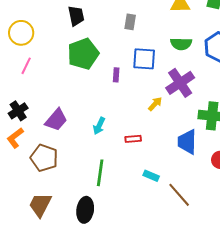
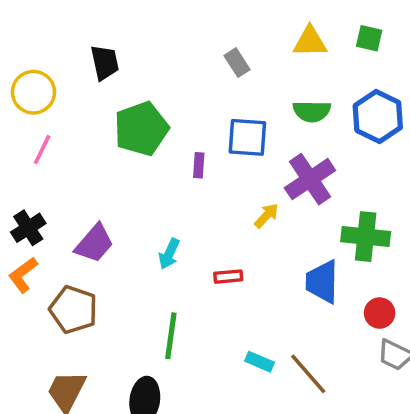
black trapezoid: (76, 16) -> (105, 63), moved
gray rectangle: (130, 22) -> (237, 63), moved, turned -42
cyan rectangle: (151, 176) -> (260, 362), moved

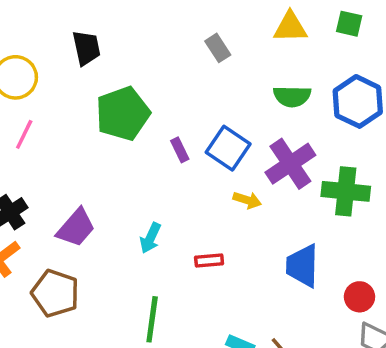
blue square: (247, 137) -> (228, 148), moved, turned 30
purple rectangle: (199, 165) -> (180, 150), turned -30
yellow arrow: (267, 216) -> (247, 200), turned 64
green cross: (366, 237) -> (346, 191), moved

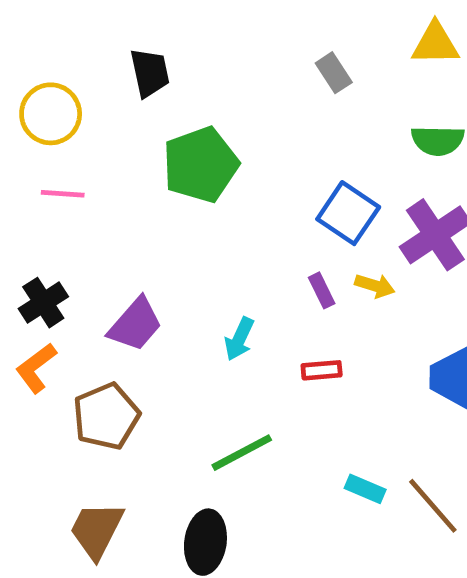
pink line: (24, 134) -> (63, 194), turned 68
purple rectangle: (180, 150) -> (322, 290), moved
brown pentagon: (55, 293) -> (106, 416), turned 30
green line: (152, 319) -> (242, 453), turned 54

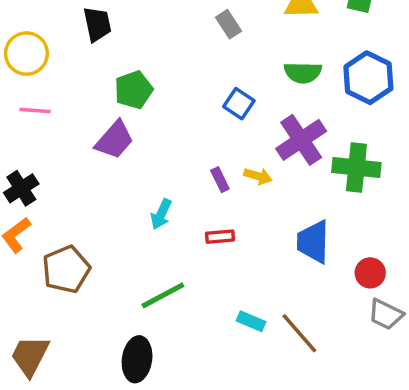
green pentagon: (201, 165) -> (134, 90), size x0.7
blue square: (348, 213) -> (239, 104), moved, size x0.7
purple trapezoid: (135, 324) -> (115, 140), moved
brown trapezoid: (97, 530) -> (30, 356), moved

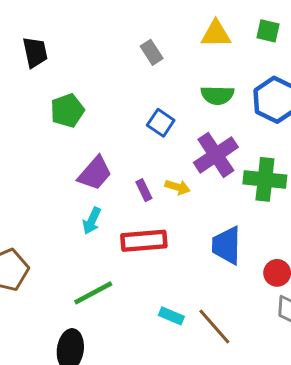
purple trapezoid: (115, 140) -> (95, 173), moved
red rectangle: (220, 237) -> (144, 241), size x1.8

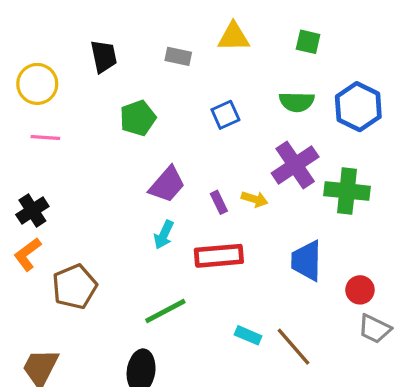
green square: (268, 31) -> (308, 42), moved
yellow triangle: (216, 34) -> (233, 37), moved
gray rectangle: (152, 52) -> (178, 56), moved, turned -45
blue square: (161, 123) -> (225, 115), moved, turned 32

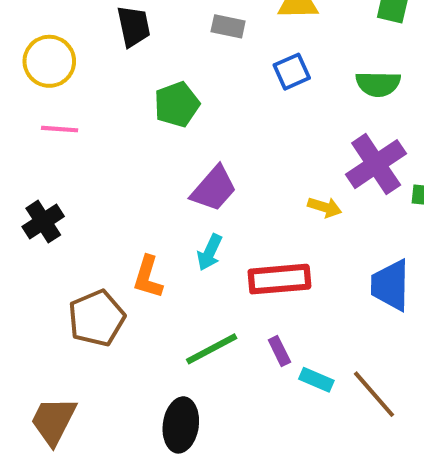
blue square: (225, 115) -> (292, 72), moved
purple rectangle: (219, 202) -> (279, 351), moved
orange L-shape: (28, 254) -> (148, 277), moved, turned -36

